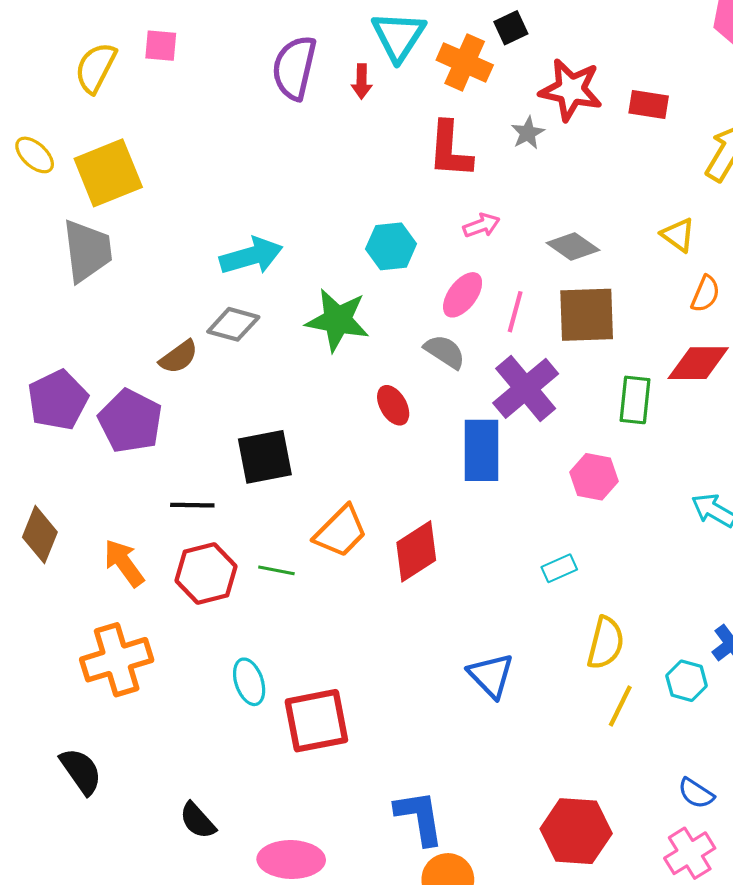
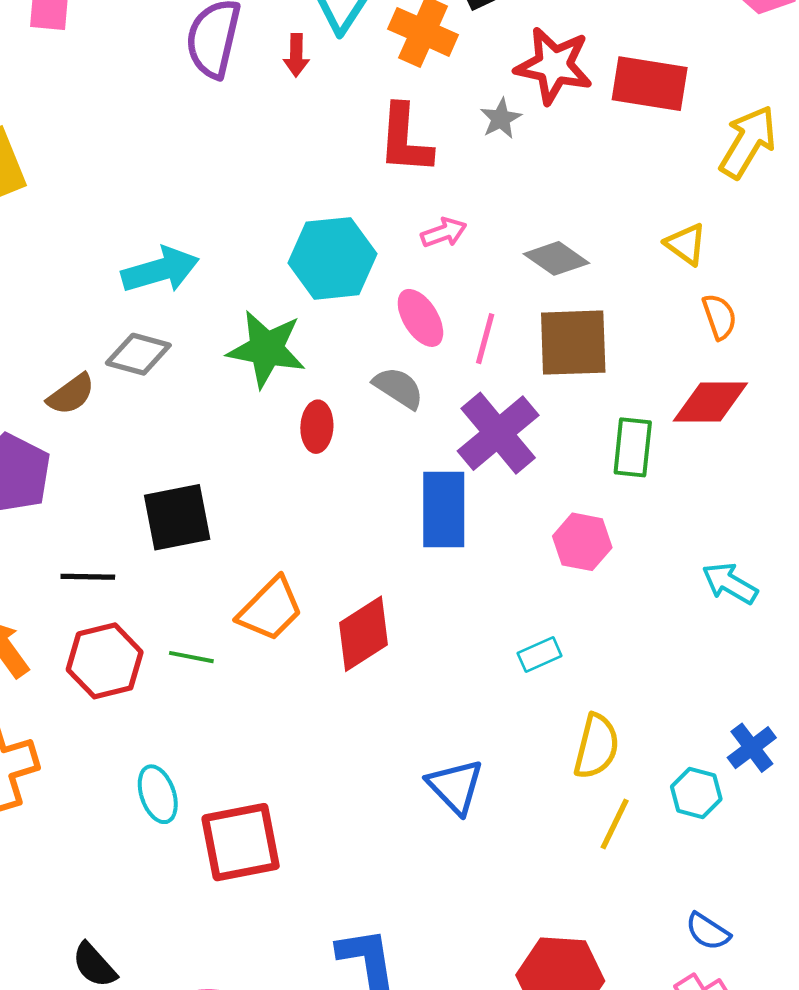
red rectangle: (649, 105) -> (650, 84), size x1.5
cyan hexagon: (391, 246) -> (332, 258), size x1.4
orange semicircle: (705, 294) -> (719, 317), turned -42
pink ellipse: (463, 295) -> (420, 318), turned -69
red ellipse: (393, 405) -> (317, 427), moved, turned 33

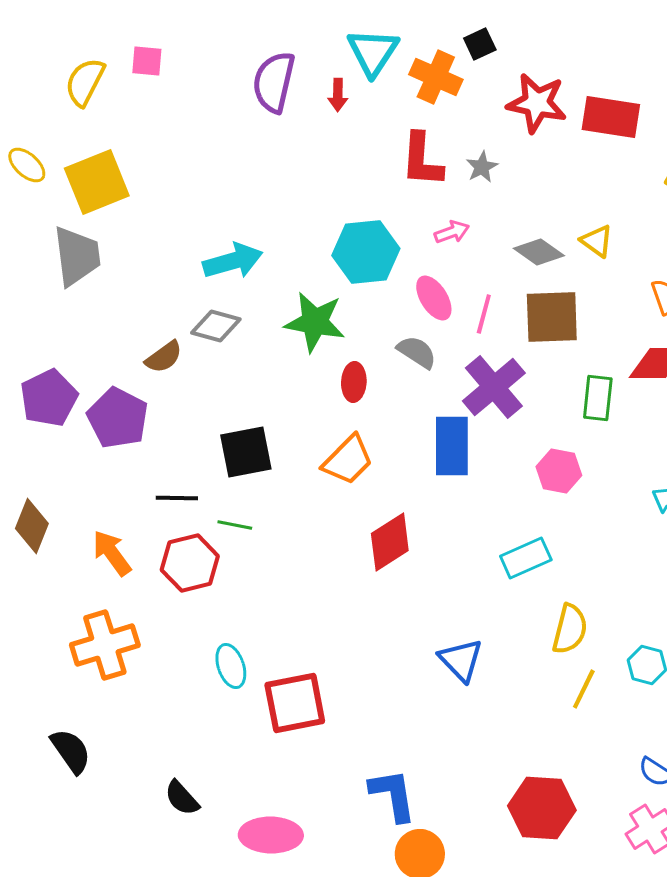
gray star: (501, 119) -> (482, 167), moved
yellow triangle: (686, 244) -> (597, 241), moved
orange trapezoid: (270, 609) -> (348, 460), moved
cyan rectangle: (540, 654) -> (526, 558), size x1.5
green line: (191, 657) -> (235, 525), moved

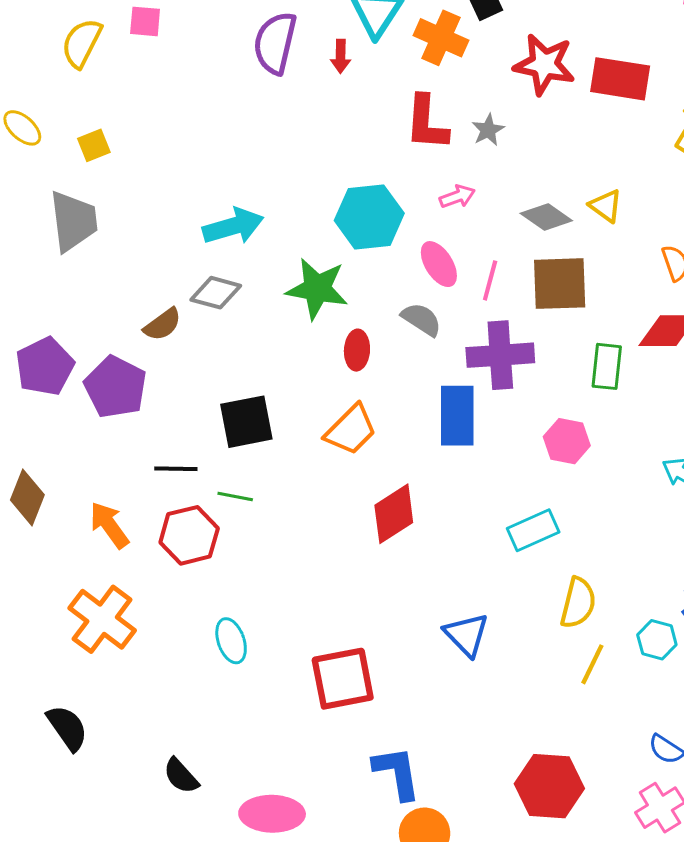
yellow square: (97, 182) -> (94, 145), size x0.5
purple cross: (494, 387) -> (500, 355), turned 36
orange cross: (105, 645) -> (102, 619), turned -36
red square: (295, 703) -> (343, 679), moved

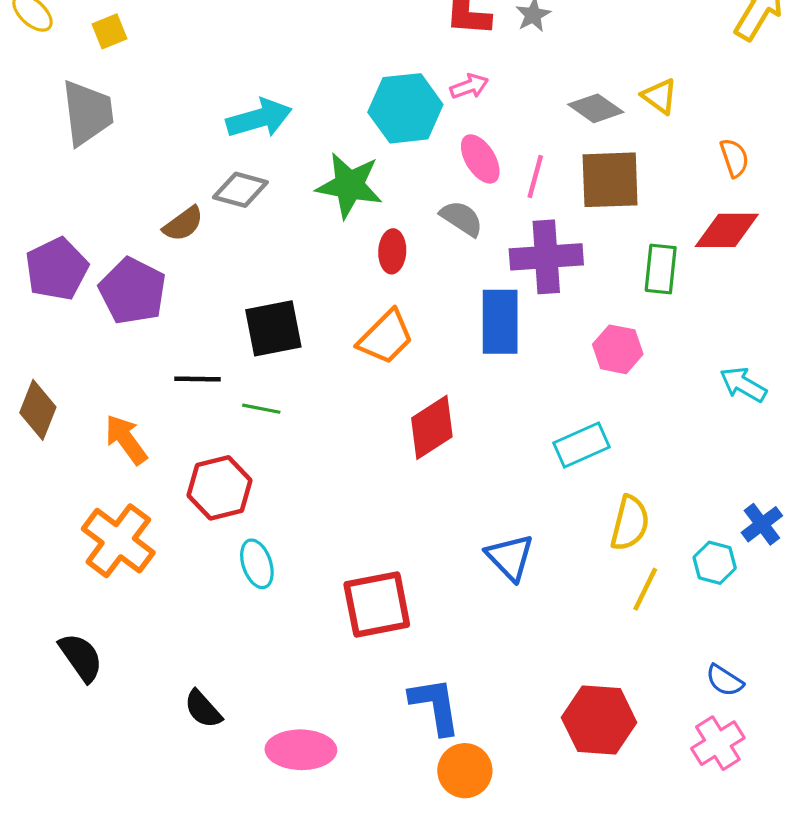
pink arrow: (457, 197) -> (469, 86), moved
red hexagon: (189, 535) -> (220, 488), moved

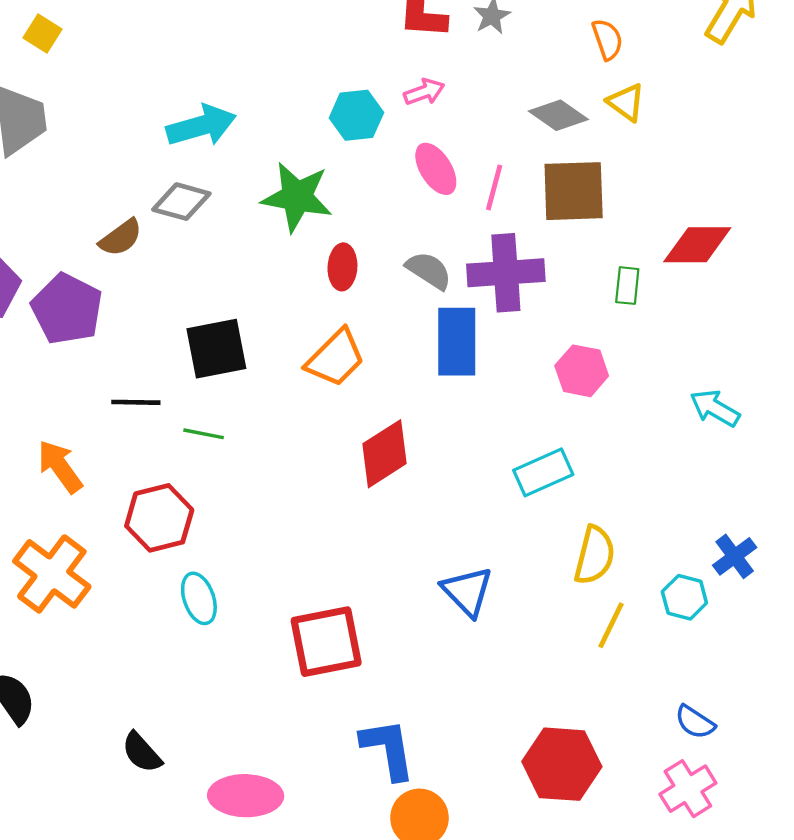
yellow square: (109, 31) -> (42, 33), turned -36
cyan hexagon: (405, 108) -> (356, 115), size x0.7
orange semicircle: (734, 158) -> (607, 39), moved
gray semicircle: (462, 218) -> (429, 270), moved
green rectangle: (661, 269) -> (627, 286), size x0.7

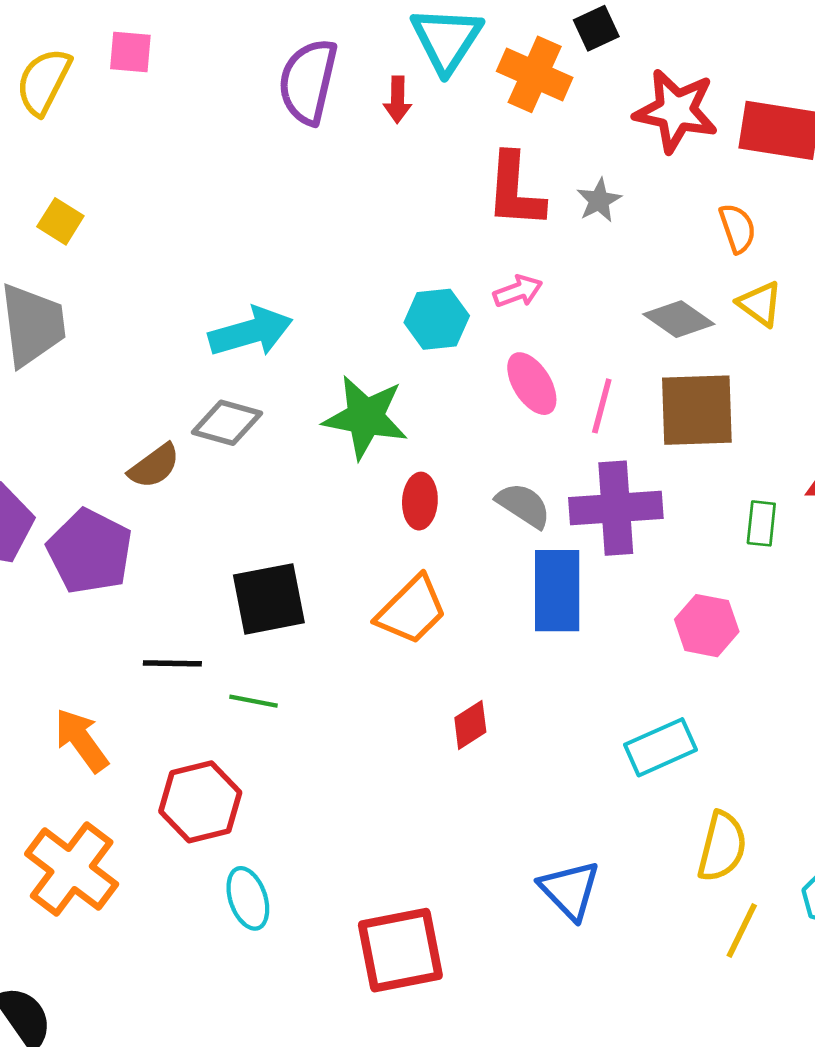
red diamond: (384, 454) -> (470, 725), size x0.6

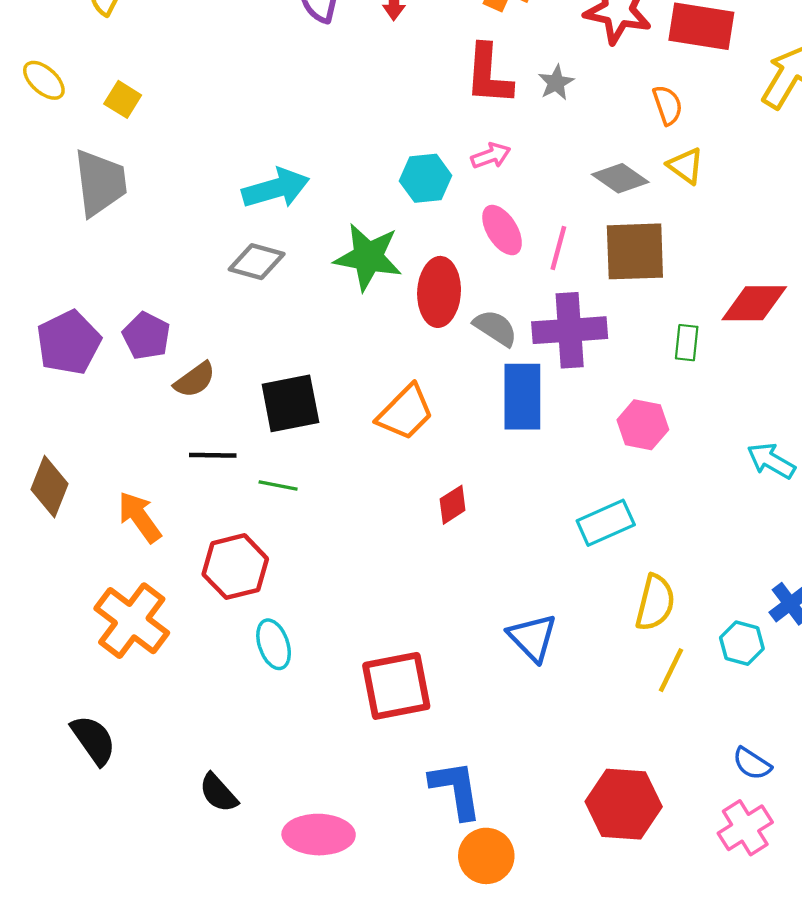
brown semicircle: (154, 466) -> (195, 380), moved
red ellipse: (420, 501) -> (439, 292), moved, size x1.5
purple pentagon: (90, 551) -> (146, 336), moved, size x0.7

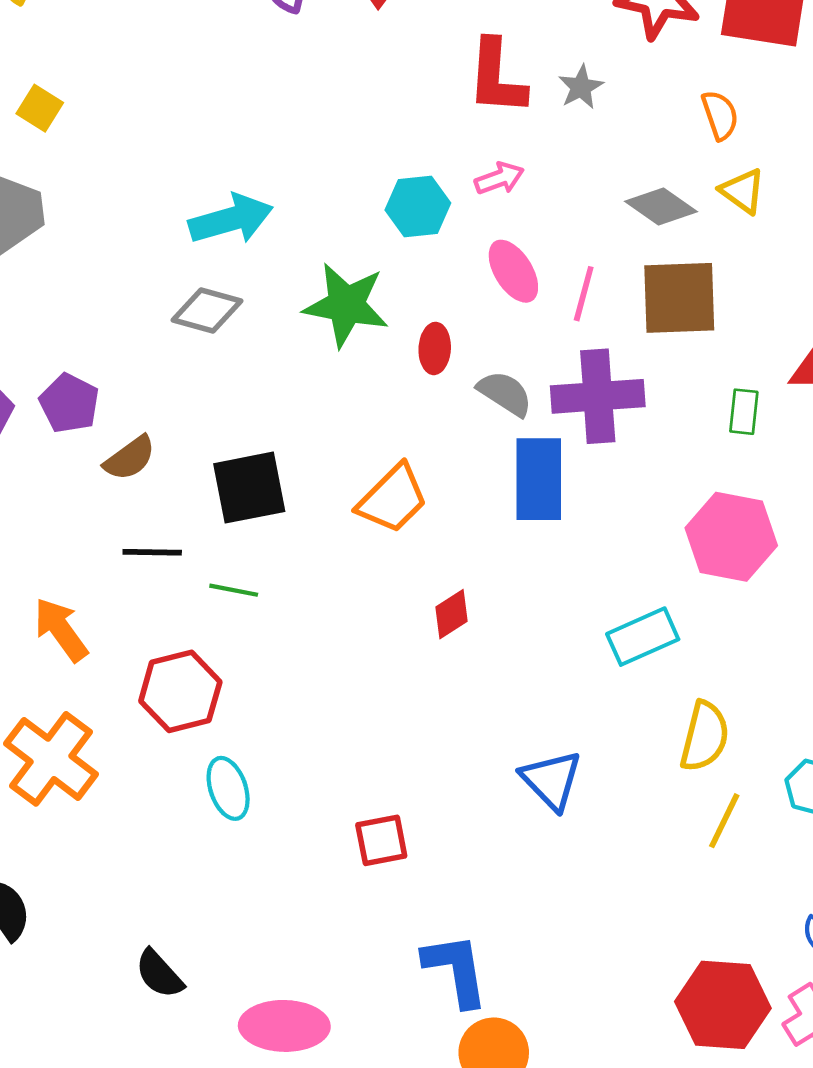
red ellipse: (439, 292) -> (435, 348), size x0.6
pink hexagon: (643, 425) -> (731, 537), moved, size x1.4
red square: (396, 686) -> (381, 840), size x0.6
red hexagon: (624, 804) -> (723, 1005), moved

